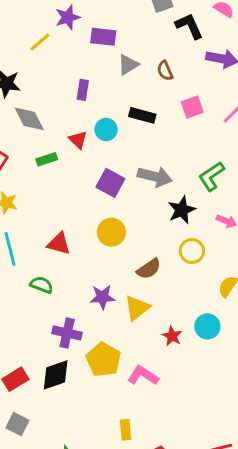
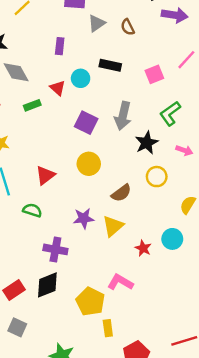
pink square: (192, 107) -> (154, 74), moved
gray arrow: (155, 177) -> (123, 116), turned 92
red triangle: (59, 244) -> (45, 175), turned -50
yellow pentagon: (103, 359) -> (90, 302), moved

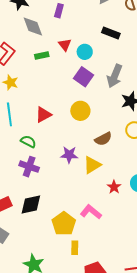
purple rectangle: (60, 46) -> (59, 11), moved
cyan circle: (81, 78) -> (85, 52), moved
purple cross: (55, 249) -> (29, 167), moved

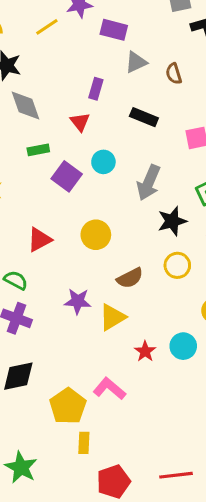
purple rectangle: (59, 11) -> (96, 89), moved
red triangle: (65, 45) -> (80, 122), moved
cyan circle: (85, 52) -> (103, 162), moved
purple square: (84, 77) -> (67, 176), moved

